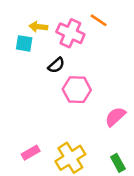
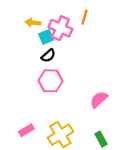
orange line: (99, 20) -> (85, 17), turned 72
cyan square: (24, 43) -> (46, 37), moved, turned -32
pink hexagon: (77, 90) -> (51, 81), moved

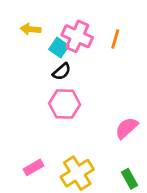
orange line: (85, 17) -> (115, 39), moved
yellow arrow: (33, 23) -> (31, 29), moved
cyan square: (46, 37) -> (59, 48), turned -32

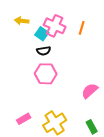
black semicircle: (62, 72) -> (44, 51), turned 32

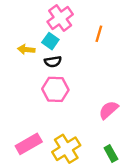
yellow arrow: (22, 21) -> (26, 50), moved
pink cross: (55, 26) -> (60, 18), moved, turned 30
pink rectangle: (24, 119) -> (29, 144), size x1.5

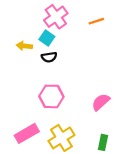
orange line: (99, 34) -> (96, 21), moved, turned 56
pink hexagon: (55, 89) -> (51, 96), moved
green rectangle: (111, 154) -> (103, 142), turned 40

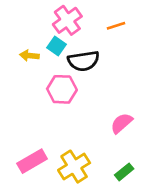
black semicircle: (49, 57) -> (84, 61), moved, size x1.6
pink hexagon: (51, 96) -> (62, 89), moved
green rectangle: (103, 142) -> (124, 172), turned 40

